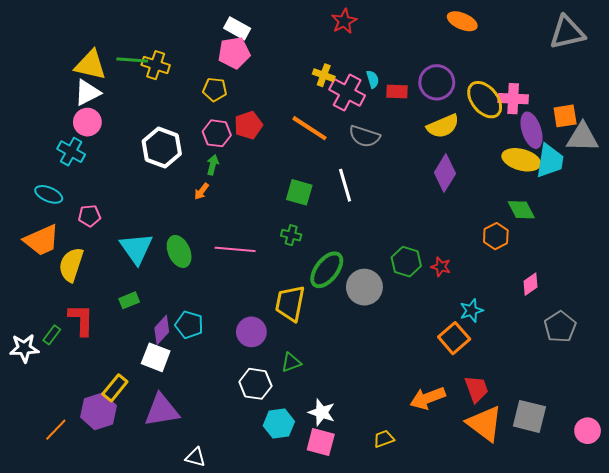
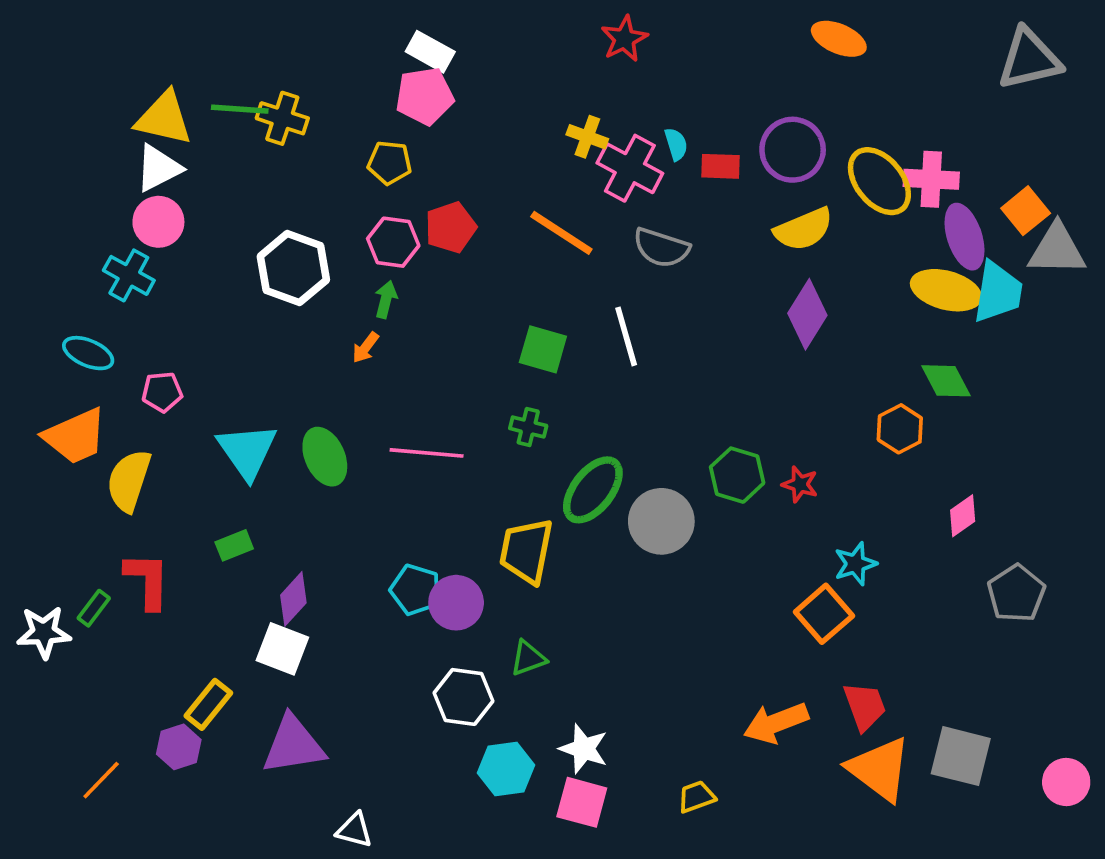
orange square: (565, 116) -> (1026, 211), turned -30
cyan pentagon: (189, 325) -> (415, 590), moved
purple hexagon: (99, 411) -> (179, 747), size x0.7

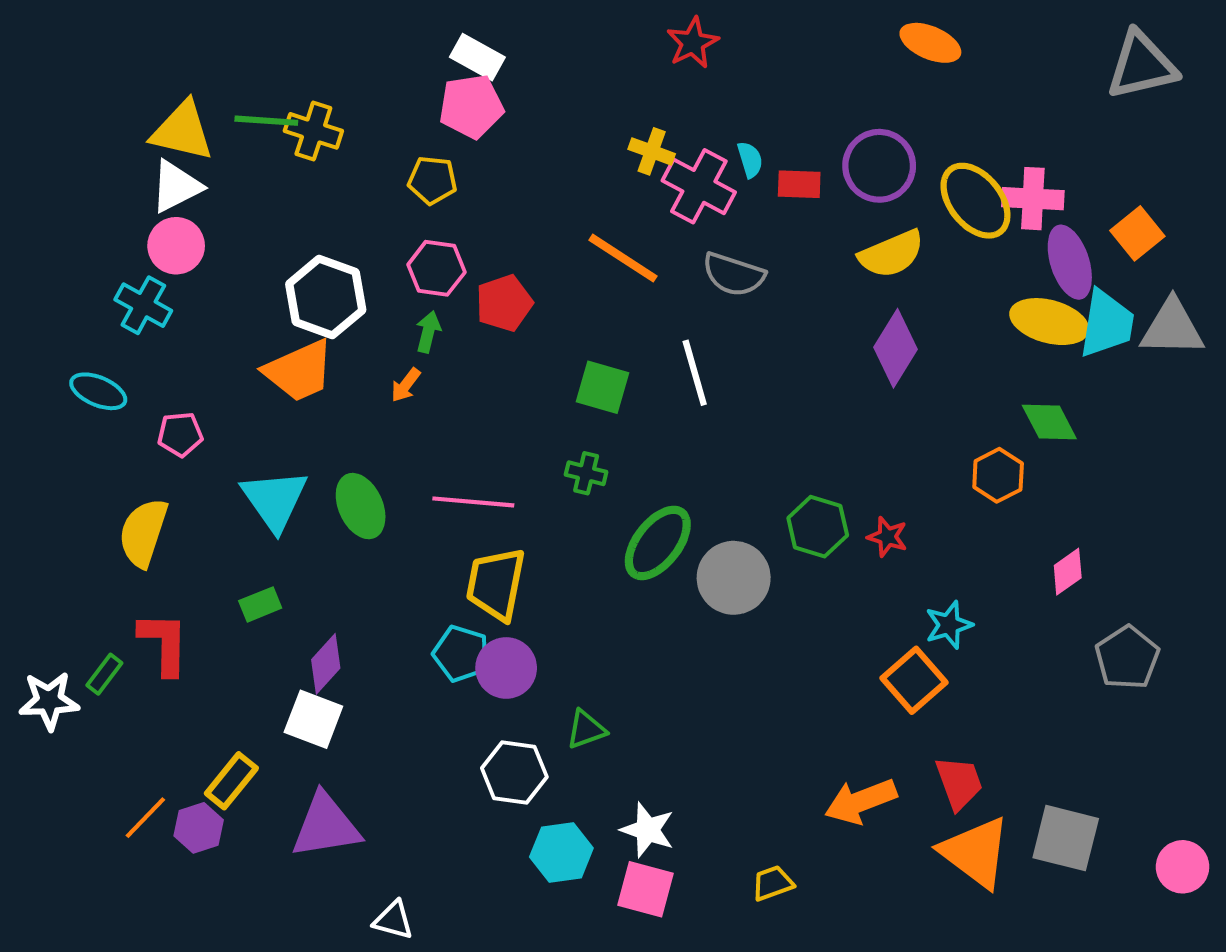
red pentagon: (451, 227) -> (504, 303), moved
gray triangle: (1057, 250) -> (1172, 328), moved
orange trapezoid: (75, 436) -> (299, 371), moved
yellow trapezoid: (526, 551) -> (496, 584), moved
orange line: (101, 780) -> (145, 818), moved

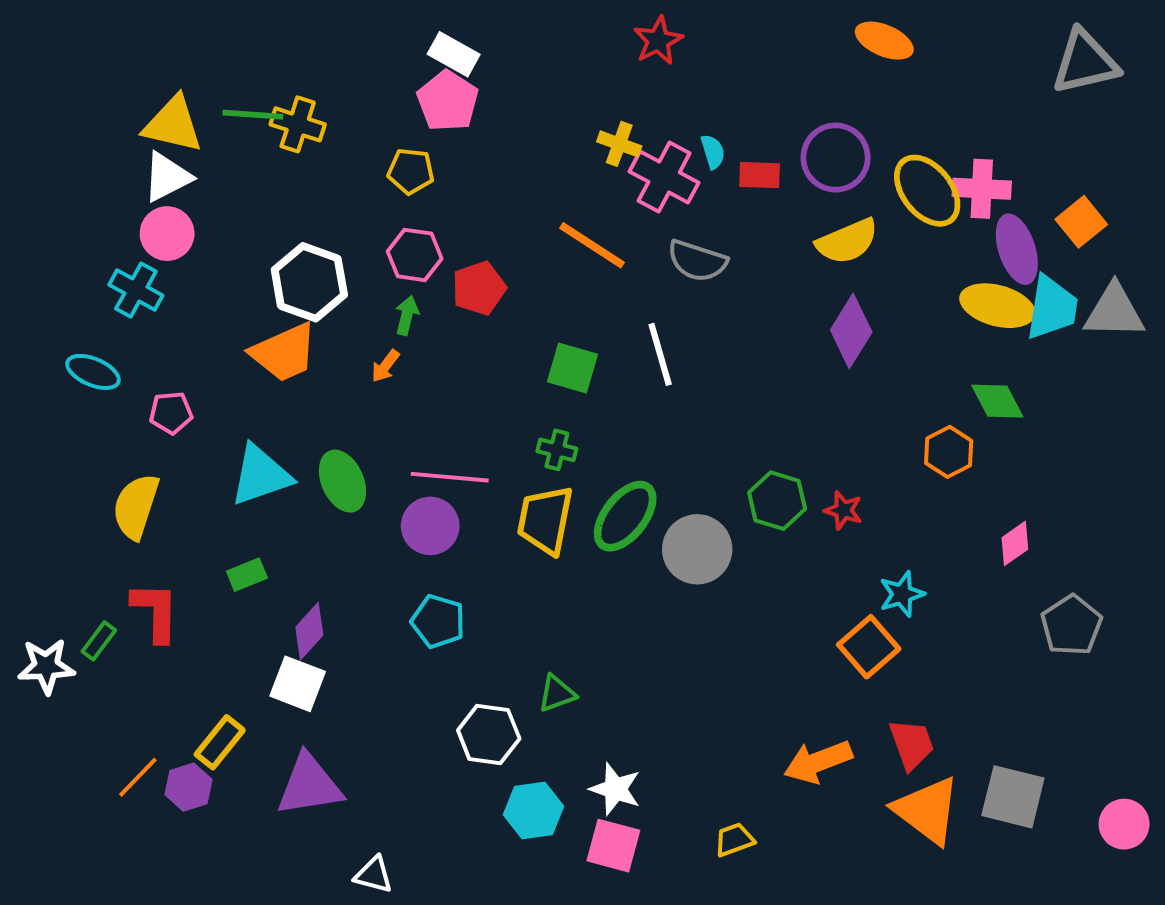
pink pentagon: (471, 106) -> (448, 101), turned -30
cyan triangle: (274, 500) -> (261, 475), turned 46
yellow trapezoid: (496, 584) -> (545, 520), moved
purple circle: (506, 668) -> (430, 526), moved

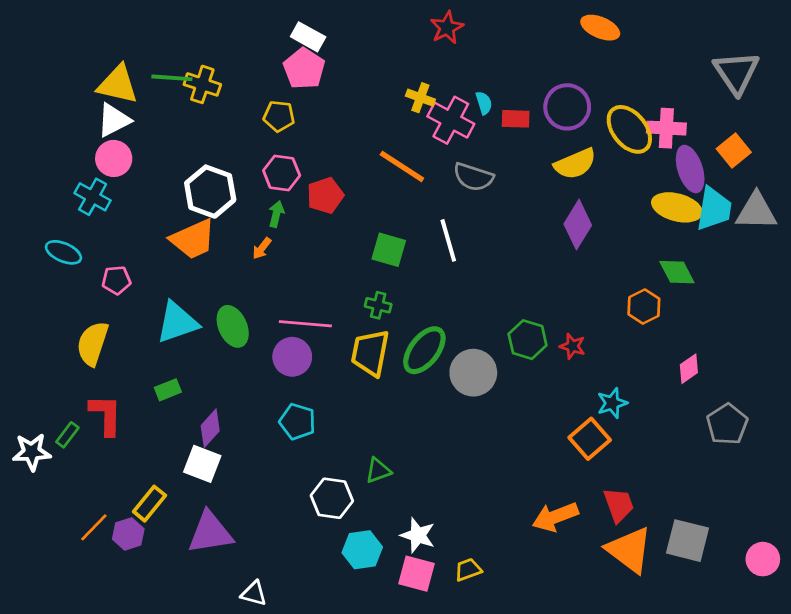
gray triangle: (1085, 62) -> (736, 73), moved, turned -51
yellow trapezoid: (734, 840) -> (468, 570), moved

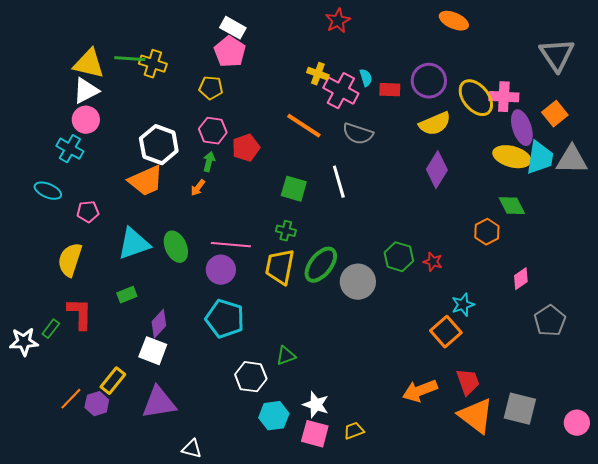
cyan pentagon: (297, 422) -> (225, 319), size x1.4

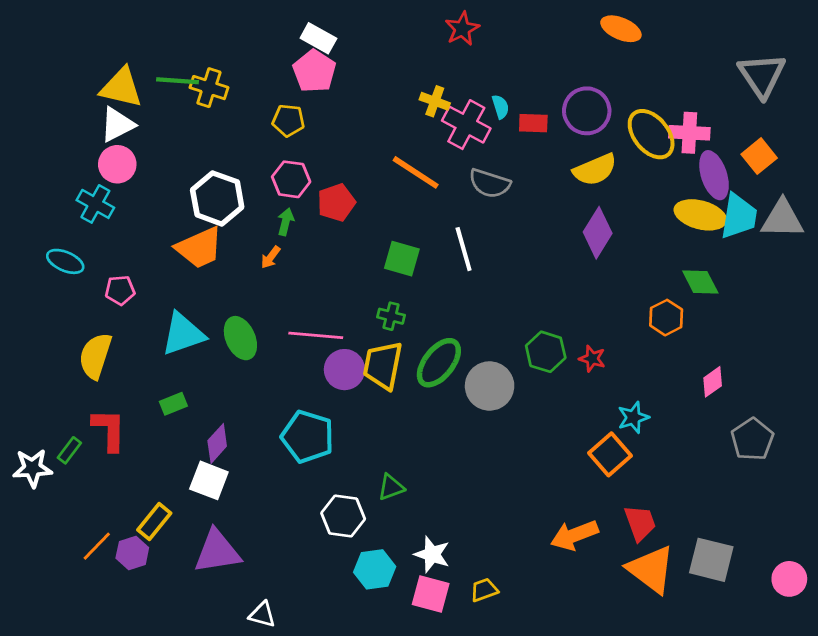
purple circle: (221, 270) -> (344, 370), moved

